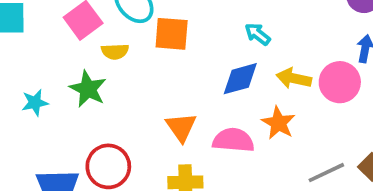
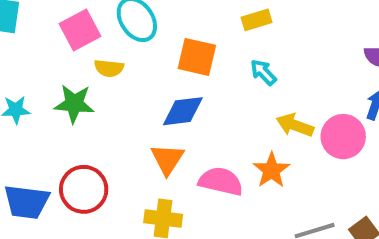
orange square: (172, 34) -> (197, 57), moved
blue diamond: (240, 79) -> (183, 111), moved
green star: (88, 89) -> (74, 104), turned -30

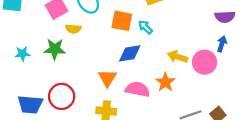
cyan arrow: (263, 72) -> (145, 27), moved
blue diamond: (183, 111) -> (130, 53), moved

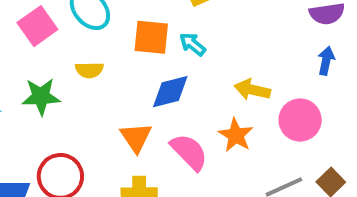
yellow semicircle: (73, 29) -> (89, 70), moved
pink circle: (205, 62) -> (300, 120), moved
pink semicircle: (137, 89) -> (189, 152), turned 40

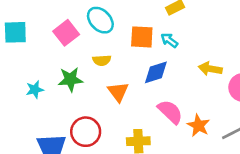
orange star: (236, 135) -> (198, 125), moved
orange triangle: (136, 137) -> (118, 92), moved

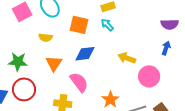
cyan arrow: (169, 40) -> (107, 25), moved
green star: (70, 79) -> (18, 62), moved
pink semicircle: (170, 112) -> (79, 82), moved

